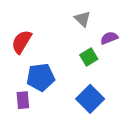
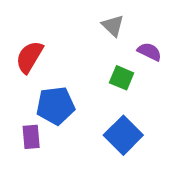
purple semicircle: (109, 38) -> (149, 52), turned 48
green square: (89, 57) -> (122, 78), turned -36

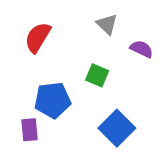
red semicircle: (29, 57) -> (38, 37), moved
green square: (122, 78) -> (97, 75), moved

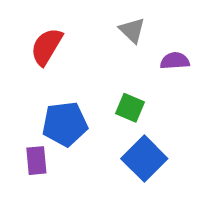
purple semicircle: (142, 49) -> (175, 61), turned -30
green square: (97, 75) -> (130, 108), moved

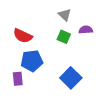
red semicircle: (47, 47) -> (23, 36), moved, turned -96
green square: (130, 108) -> (64, 37), moved

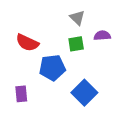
green square: (64, 37) -> (76, 44), turned -32
blue pentagon: (32, 61) -> (52, 68), moved

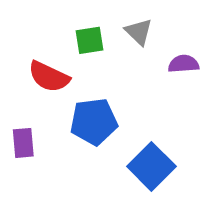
green square: (76, 44) -> (90, 40), moved
purple rectangle: (21, 94) -> (23, 143), moved

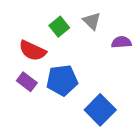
green square: (90, 40) -> (59, 27), turned -30
purple rectangle: (23, 143) -> (27, 82), moved, turned -48

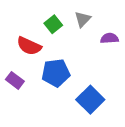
gray triangle: (92, 21) -> (83, 19), turned 30
purple rectangle: (27, 82) -> (15, 80), moved

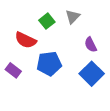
purple semicircle: (109, 38) -> (91, 45), moved, turned -112
blue square: (90, 100) -> (92, 74), moved

